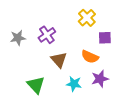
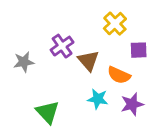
gray star: (18, 38) -> (24, 62), moved
brown triangle: (59, 60) -> (88, 61), moved
cyan star: (74, 84) -> (98, 99), moved

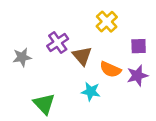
purple square: (139, 50) -> (139, 46), moved
purple star: (132, 104) -> (137, 76), moved

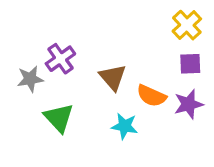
yellow cross: (107, 22) -> (187, 25), moved
purple cross: (58, 42) -> (60, 59), moved
green triangle: (44, 104) -> (59, 118), moved

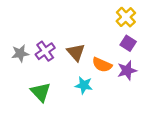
purple cross: (60, 59) -> (45, 51), moved
purple square: (190, 64) -> (128, 43), turned 35
green triangle: (59, 118) -> (41, 92), moved

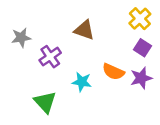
brown triangle: (76, 52) -> (84, 30), moved, turned -30
gray star: (20, 53) -> (21, 38), moved
cyan star: (84, 85) -> (82, 82), moved

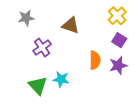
gray star: (21, 38) -> (26, 18), moved
orange semicircle: (113, 72) -> (95, 60), turned -114
cyan star: (82, 82) -> (61, 79), moved

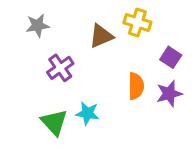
yellow cross: (117, 16) -> (137, 23), moved, turned -30
brown triangle: (71, 25) -> (101, 36), turned -42

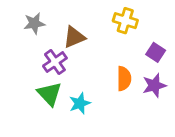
brown triangle: (101, 36) -> (74, 37), moved
cyan star: (88, 113) -> (80, 103), turned -30
green triangle: (54, 122) -> (49, 94), moved

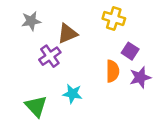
purple square: (156, 52) -> (130, 51), moved
green triangle: (49, 94) -> (36, 106), moved
cyan star: (80, 103) -> (72, 94), turned 30

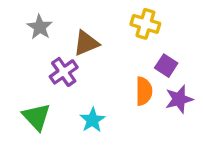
gray star: (31, 21) -> (40, 27), turned -30
cyan star: (72, 94) -> (93, 120), turned 30
green triangle: (36, 106) -> (36, 117), moved

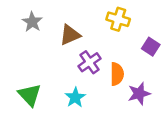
purple square: (166, 66) -> (151, 47), moved
purple cross: (64, 72) -> (90, 62), moved
purple star: (179, 99) -> (139, 94), moved

